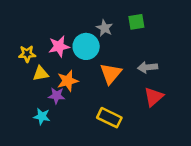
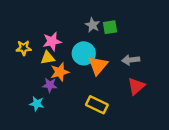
green square: (136, 22) -> (110, 27), moved
cyan circle: (86, 46) -> (84, 53), moved
yellow triangle: (41, 73) -> (48, 58), moved

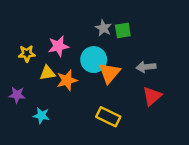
yellow triangle: (48, 58) -> (47, 73), moved
purple star: (50, 85) -> (17, 95), moved

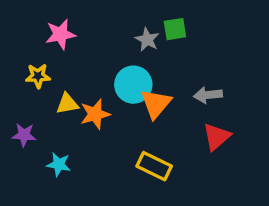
green square: (123, 30) -> (175, 29), moved
pink star: (58, 46) -> (60, 34), moved

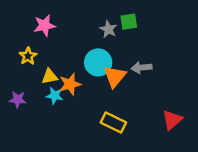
yellow star: (38, 76) -> (28, 56), turned -30
gray arrow: (208, 95) -> (142, 68), moved
red triangle: (217, 137) -> (172, 120), moved
cyan star: (59, 164) -> (55, 96), moved

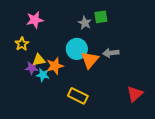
purple star: (18, 99) -> (32, 68), moved
yellow rectangle: (113, 122) -> (78, 96), moved

